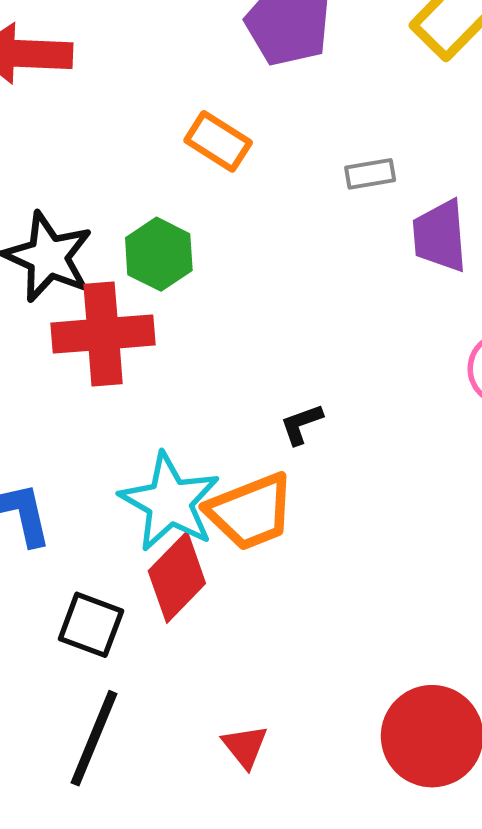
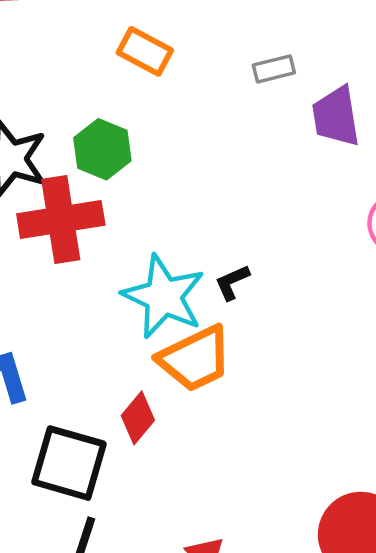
cyan star: (170, 502) -> (164, 297), moved
red diamond: (177, 577) -> (138, 418), size x0.7
black square: (91, 625) -> (69, 463), size x1.4

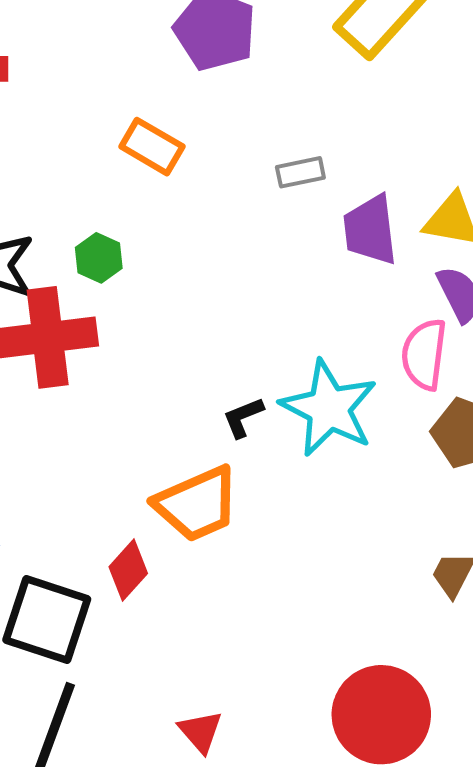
green hexagon: (102, 149) -> (99, 258), size x0.7
cyan star: (164, 297) -> (329, 408), moved

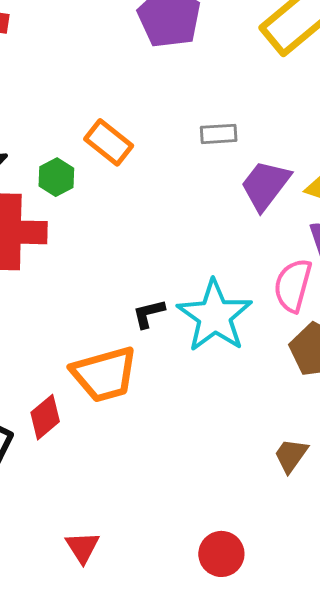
orange rectangle: (152, 147) -> (109, 142), moved
purple trapezoid: (370, 230) -> (265, 185), turned 36
red circle: (381, 715) -> (221, 554), size x0.6

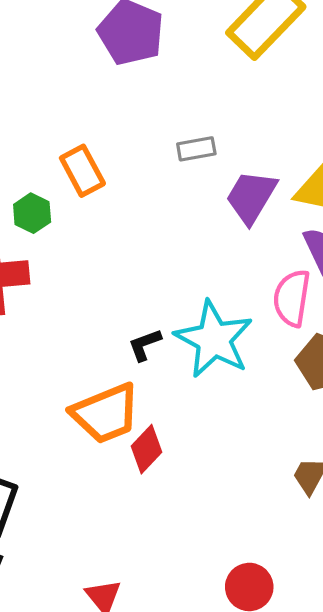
orange rectangle: (109, 142) -> (82, 171), turned 30
red diamond: (45, 417) -> (147, 449), moved

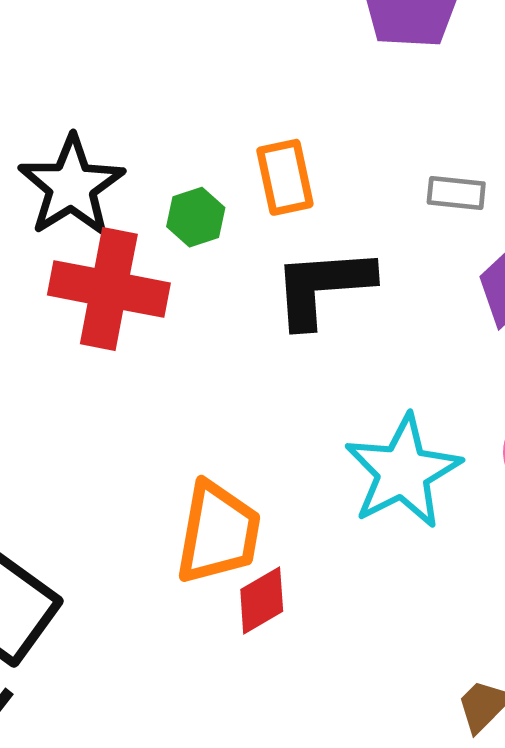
black L-shape: (145, 345) -> (323, 287), moved, size x2.0
orange trapezoid: (106, 413) -> (218, 533), turned -74

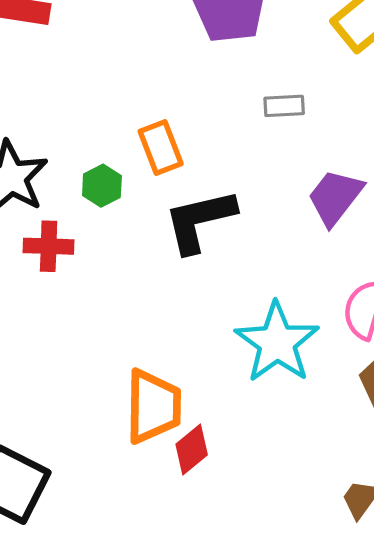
gray rectangle: (456, 193) -> (284, 106), moved
red cross: (109, 289) -> (49, 246), size x0.6

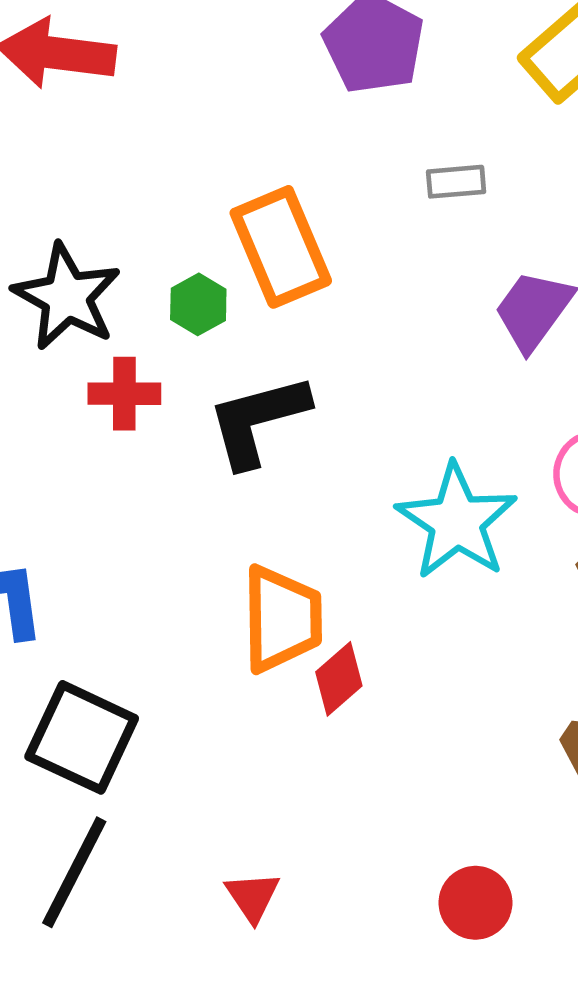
orange rectangle: (161, 147) -> (281, 247), size x1.5
black L-shape: (200, 221) -> (258, 420), moved

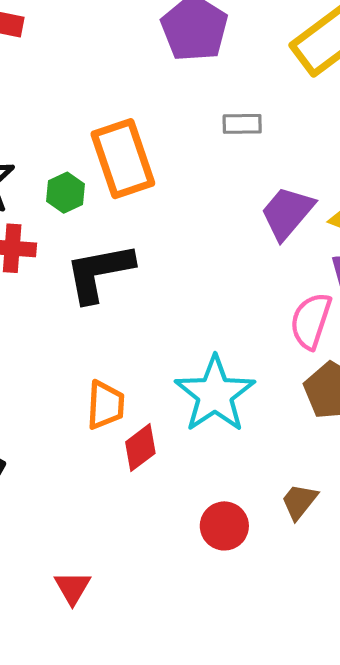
cyan star: (457, 522) -> (215, 394), moved
orange trapezoid: (282, 619) -> (105, 405), size x0.7
red circle: (475, 903) -> (224, 526), moved

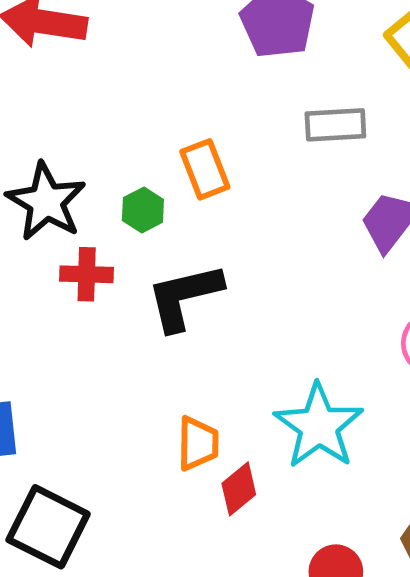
gray rectangle: (242, 124) -> (335, 125), size x1.4
orange rectangle: (123, 159) -> (205, 169), size x0.7

